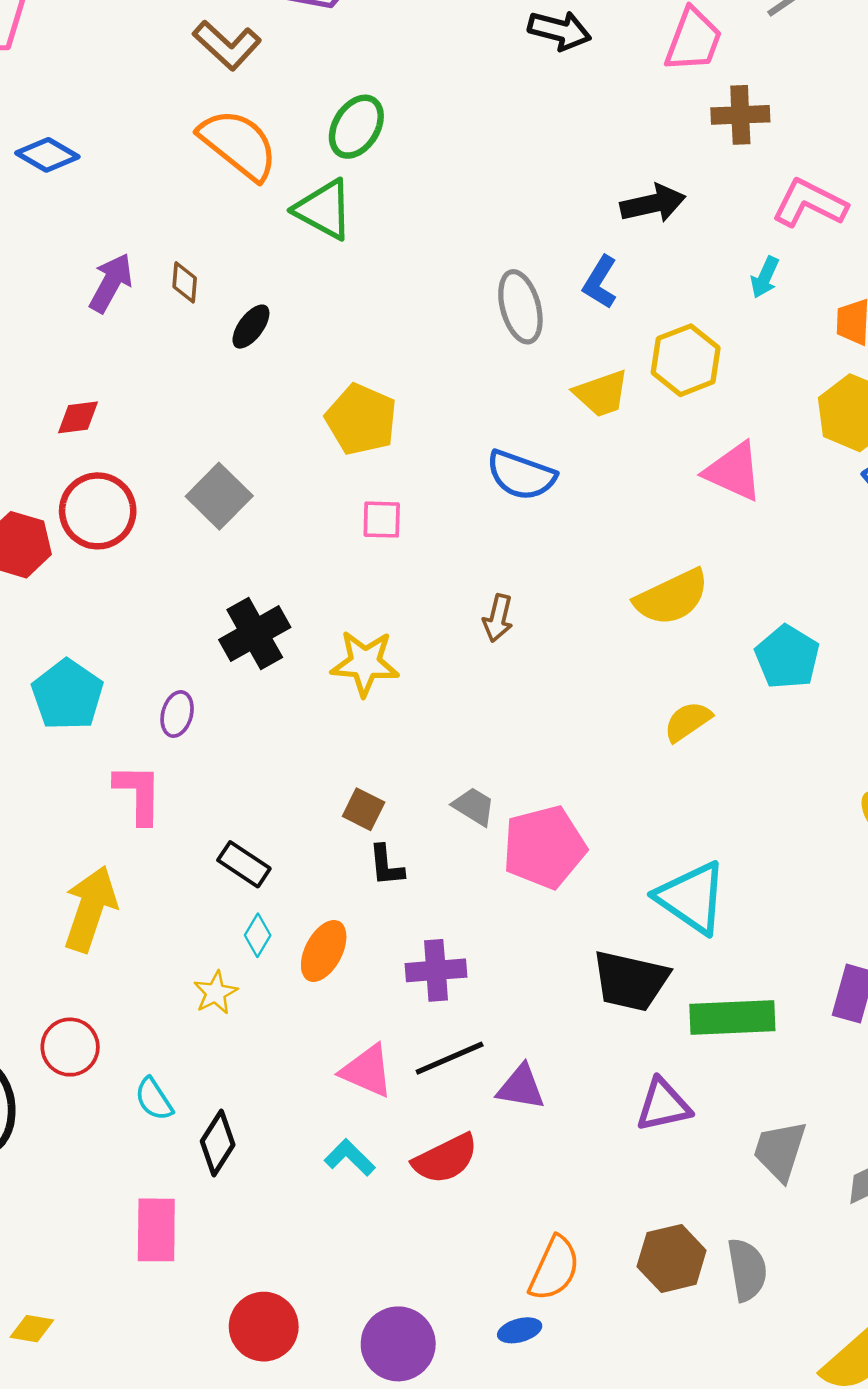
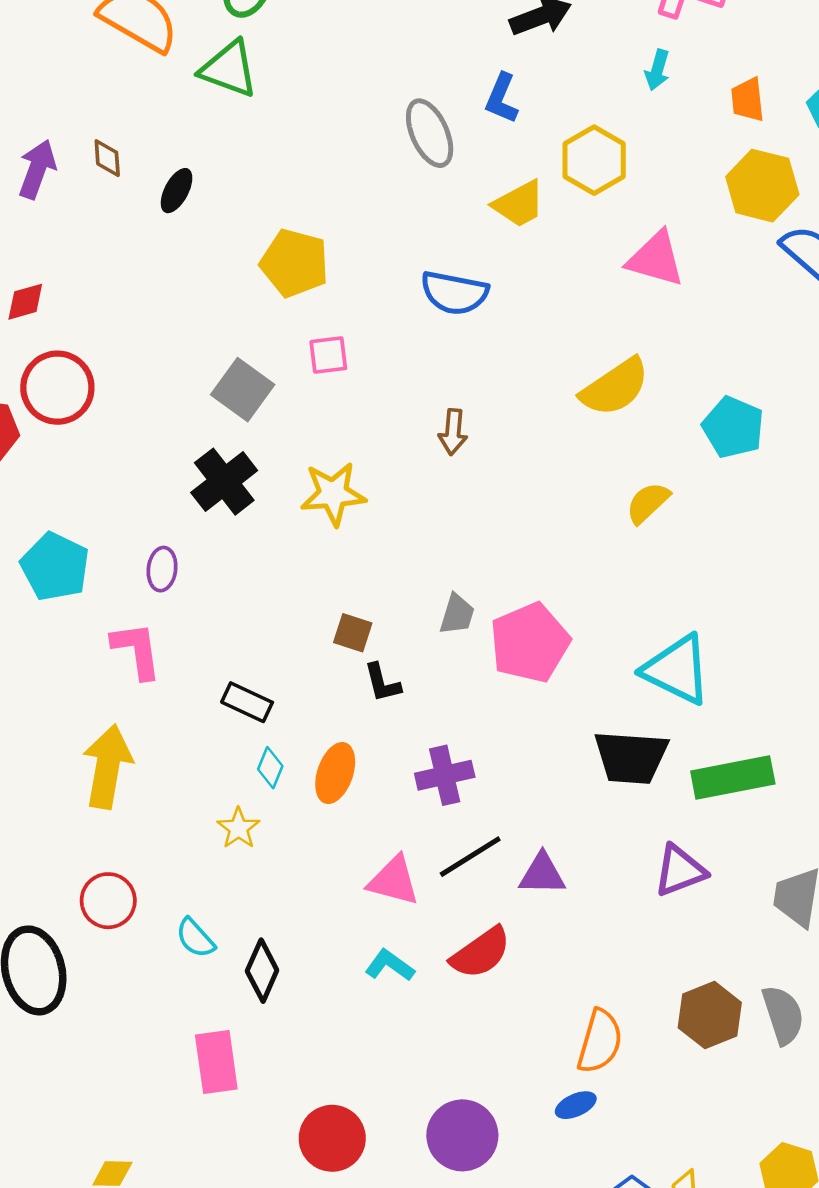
gray square: (219, 496) -> (243, 390), moved
gray trapezoid: (474, 806) -> (457, 614), turned 84

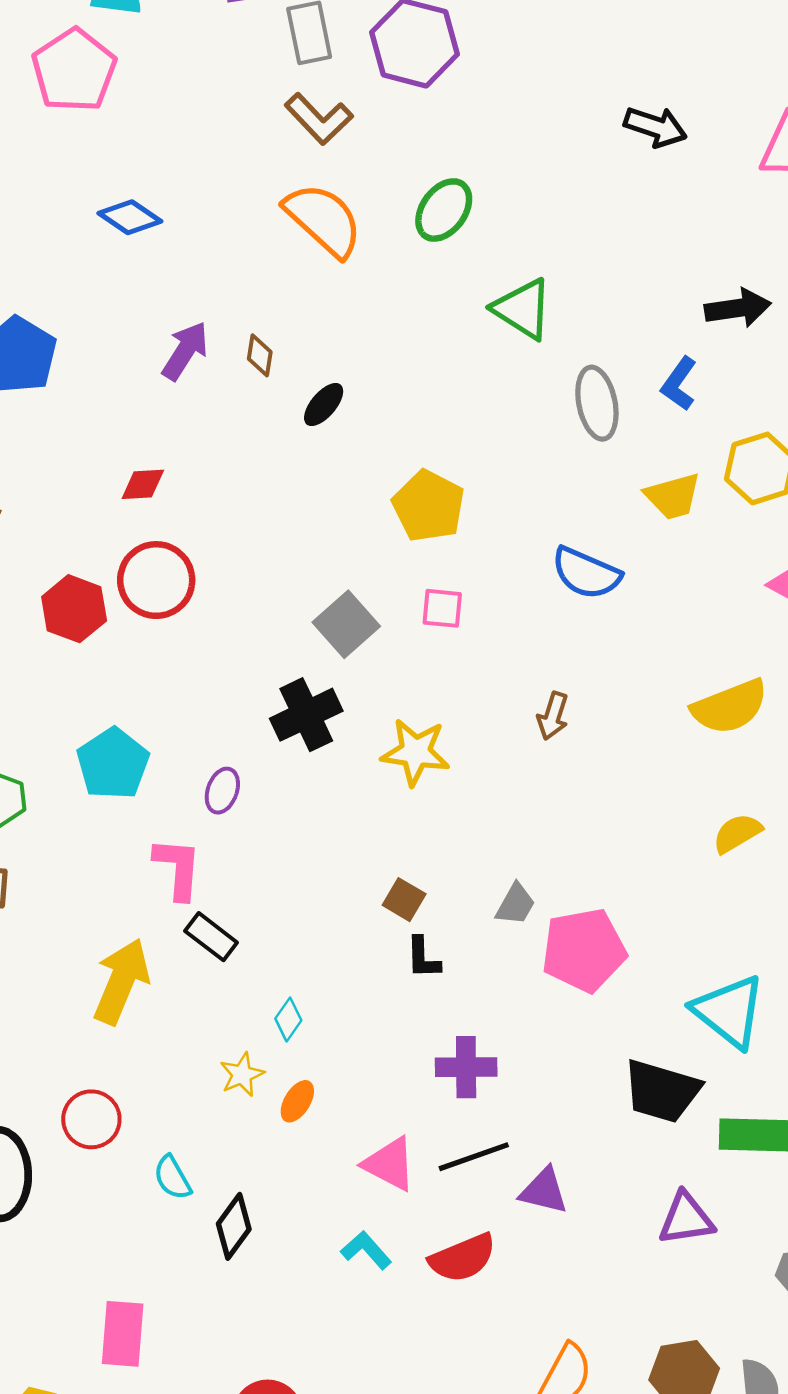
green triangle: (229, 69) -> (523, 309), moved
black rectangle: (247, 702) -> (211, 937), moved
orange ellipse: (335, 773) -> (297, 1101), moved, size x0.7
pink rectangle: (216, 1062) -> (123, 1334), moved

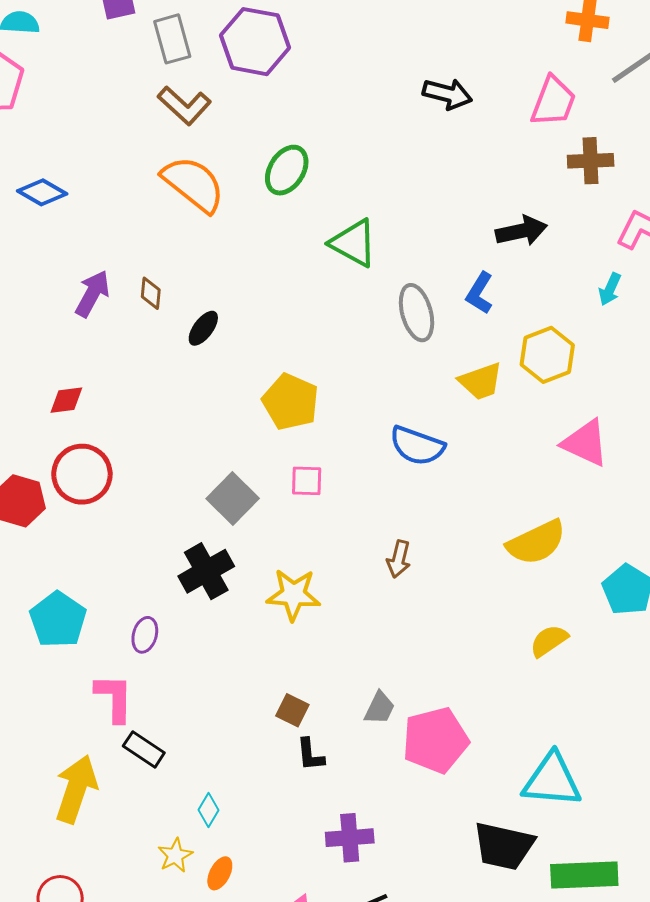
cyan triangle: (729, 1011) -> (552, 780), turned -30

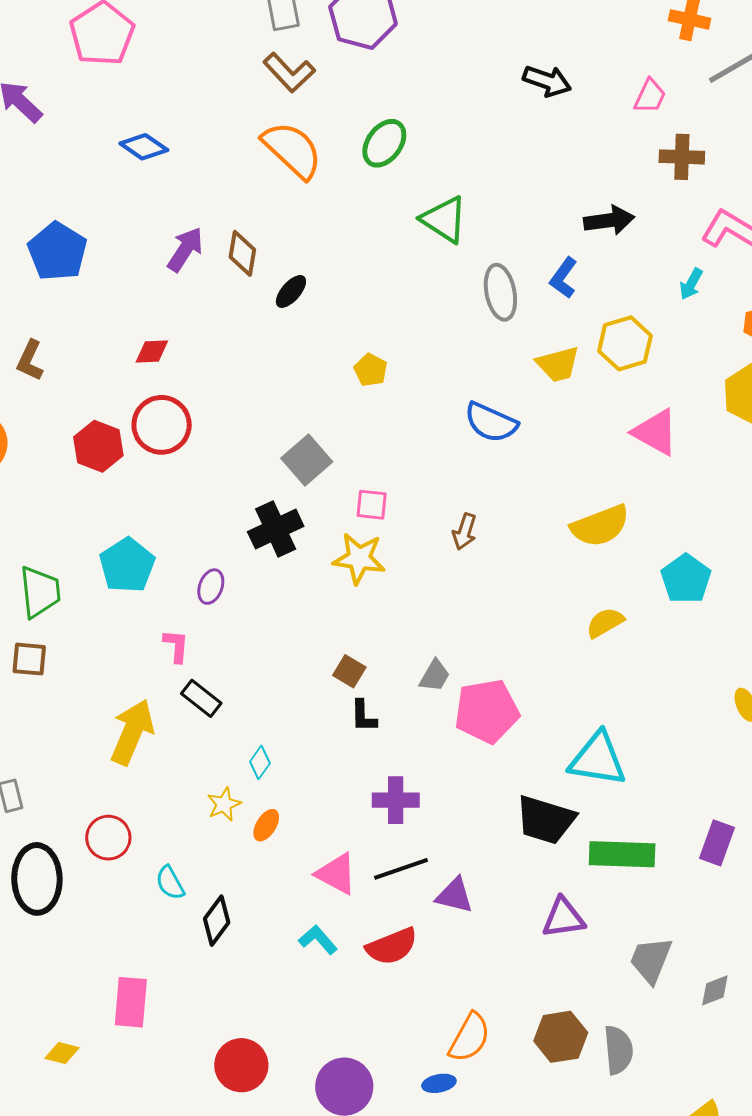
pink trapezoid: (553, 101) -> (650, 96), size x0.7
brown diamond: (151, 293) -> (242, 253), size x1.4
yellow pentagon: (291, 402) -> (371, 370), size x0.6
pink square: (307, 481) -> (372, 505), moved
pink L-shape: (114, 698) -> (176, 646), size x0.7

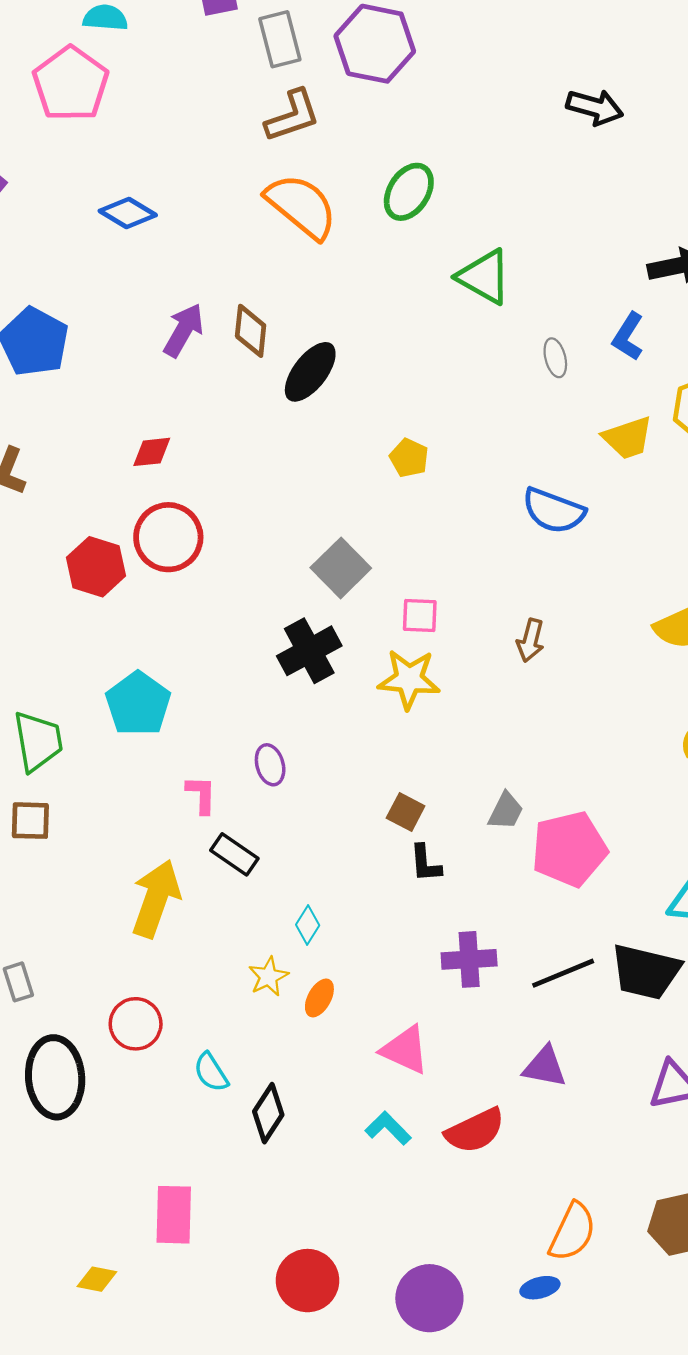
brown L-shape: (289, 72) -> (292, 116), turned -62
black ellipse: (291, 291) -> (310, 372), size x1.5
gray ellipse: (500, 292) -> (555, 358), size x0.6
purple ellipse: (211, 587) -> (270, 765), moved, turned -32
black line: (401, 869) -> (563, 973), moved

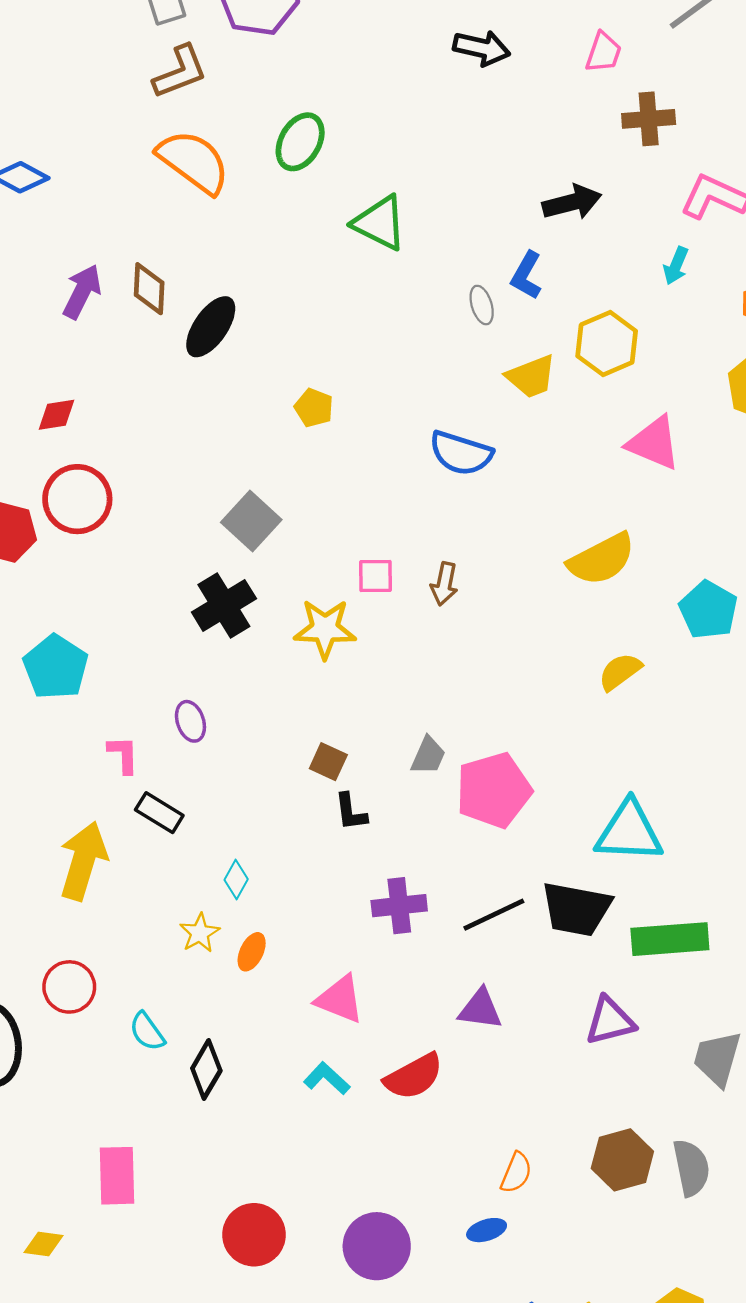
gray ellipse: (555, 358) -> (482, 305), moved
pink square: (420, 616) -> (375, 576), moved
orange semicircle: (572, 1232) -> (516, 1173), size x0.7

